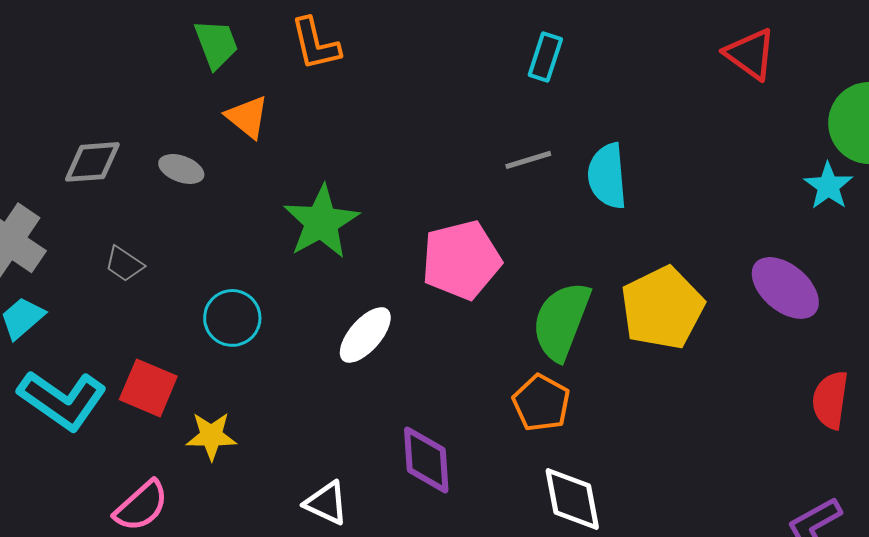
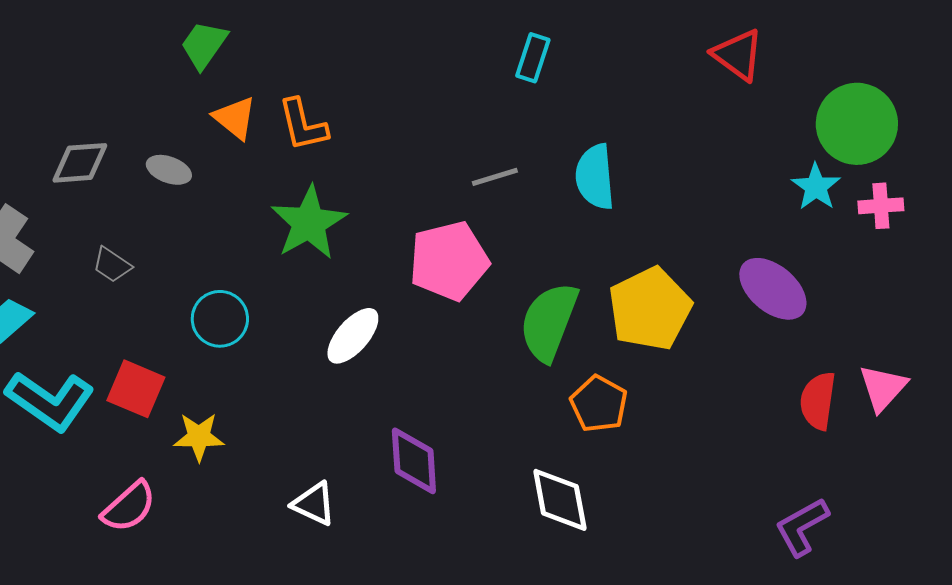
green trapezoid: (216, 44) -> (204, 45), turned -124
orange L-shape: (315, 44) -> (303, 125), moved
gray line: (528, 160) -> (495, 177), moved
orange pentagon: (541, 403) -> (599, 404), moved

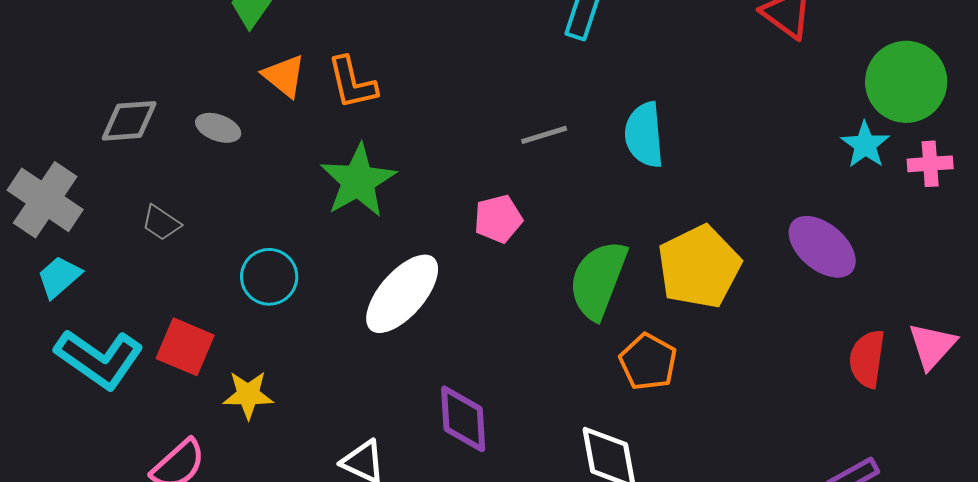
pink pentagon: (449, 261) -> (498, 219), size x0.6
white ellipse: (353, 336) -> (402, 294), size x1.4

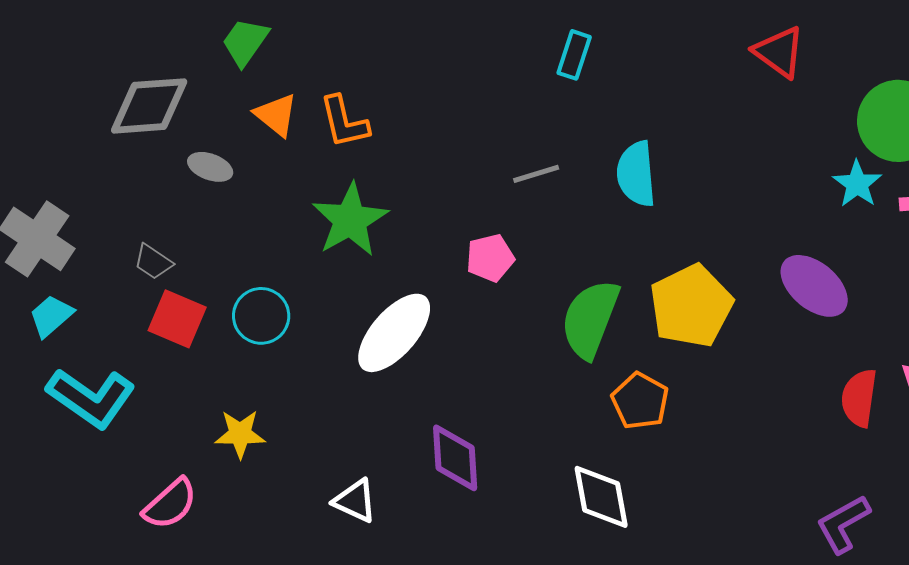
gray diamond: (129, 121) -> (149, 106), moved, size x1.4
red square: (185, 347) -> (177, 319), moved

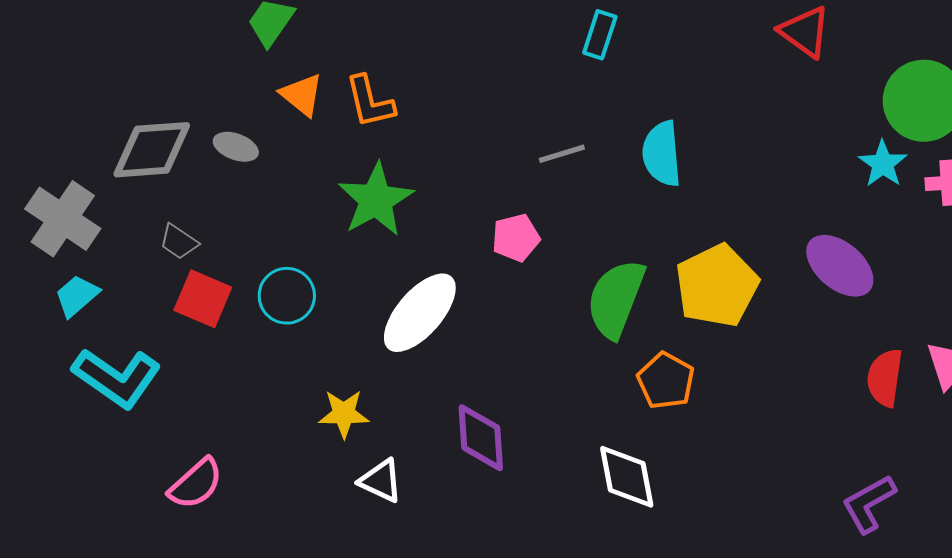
gray diamond: (149, 106) -> (152, 150), moved
yellow star: (240, 434) -> (344, 414), moved

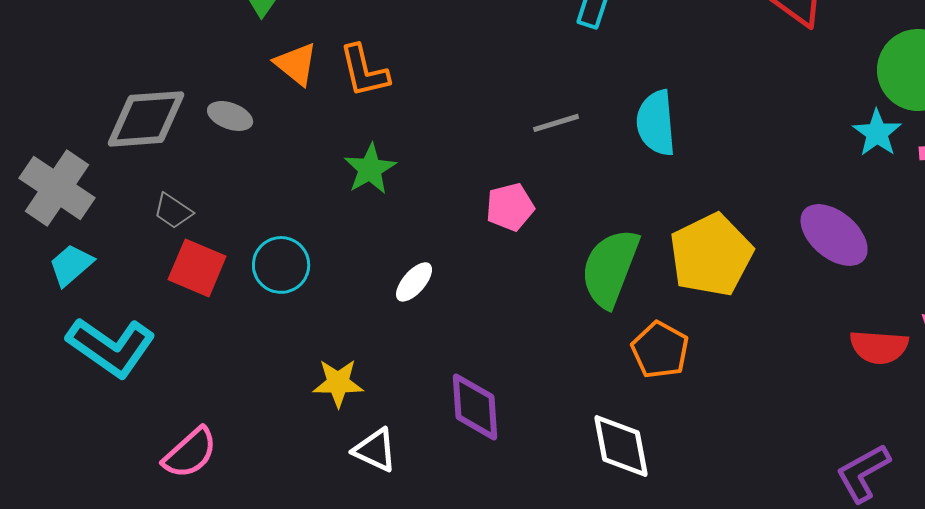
green star: (376, 200) -> (370, 169), size x0.7
white ellipse: (420, 313) -> (414, 282), size x0.5
red semicircle: (885, 378) -> (879, 347), turned -94

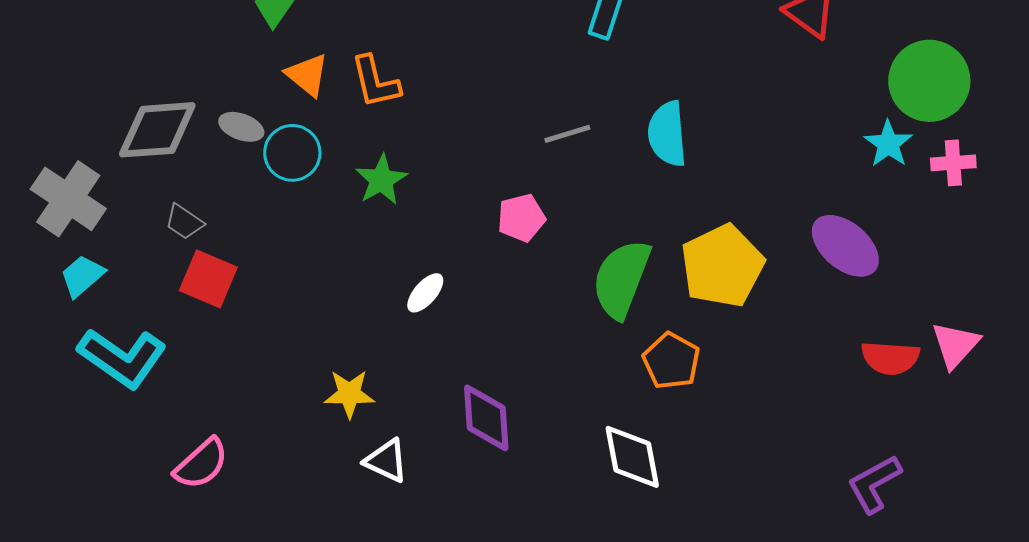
cyan circle: (281, 265) -> (292, 153), moved

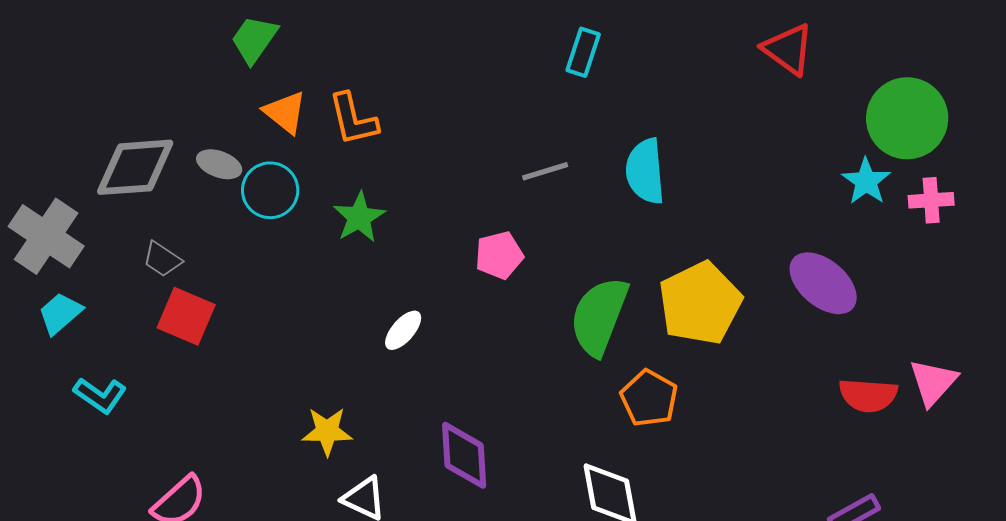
cyan L-shape: (122, 358) -> (100, 395), size x0.6

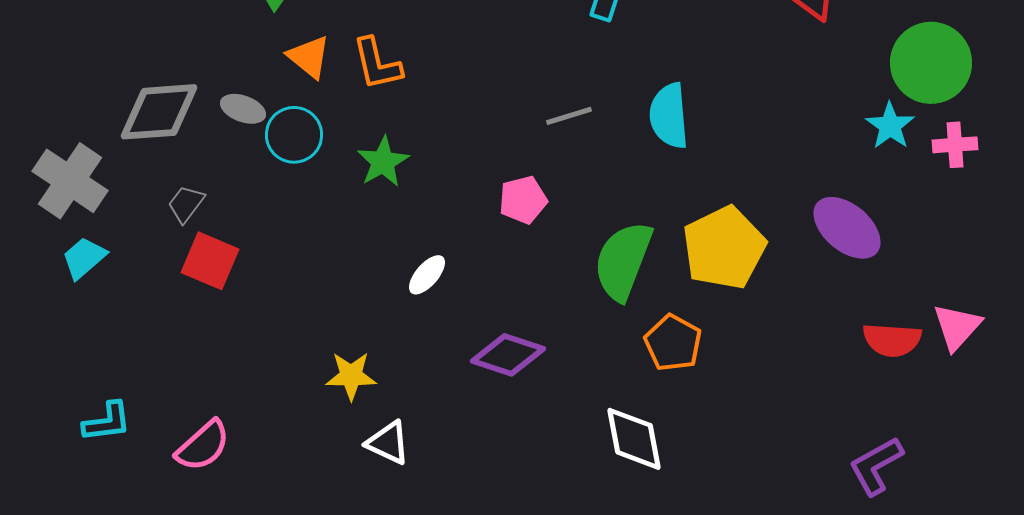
gray trapezoid: (162, 259) -> (186, 204), turned 93
cyan L-shape: (100, 395) -> (107, 422), moved, turned -42
purple diamond: (464, 455) -> (508, 355), moved, turned -68

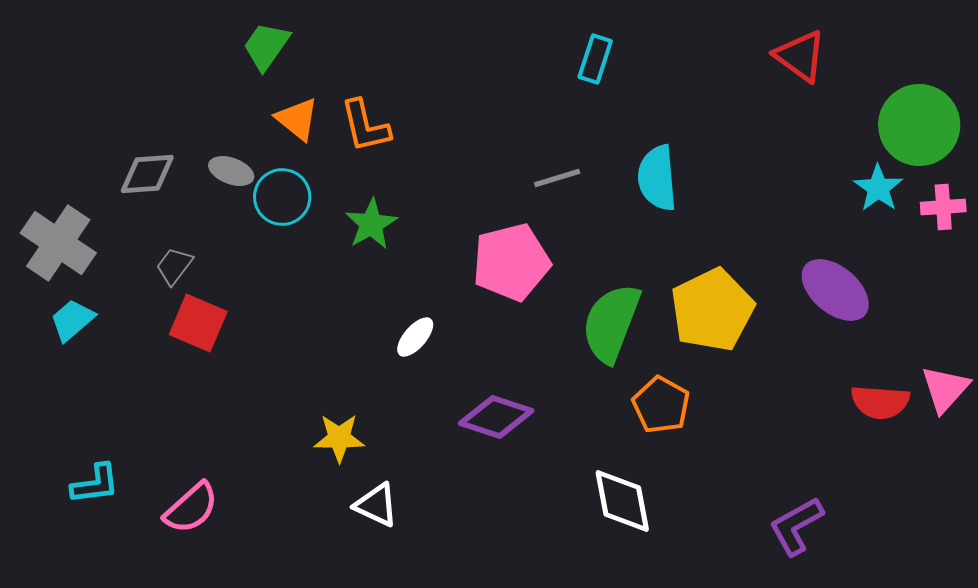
gray diamond: (159, 112) -> (147, 174), size x0.7
pink pentagon: (523, 200) -> (511, 262), size x1.6
purple L-shape: (876, 466) -> (796, 526), moved

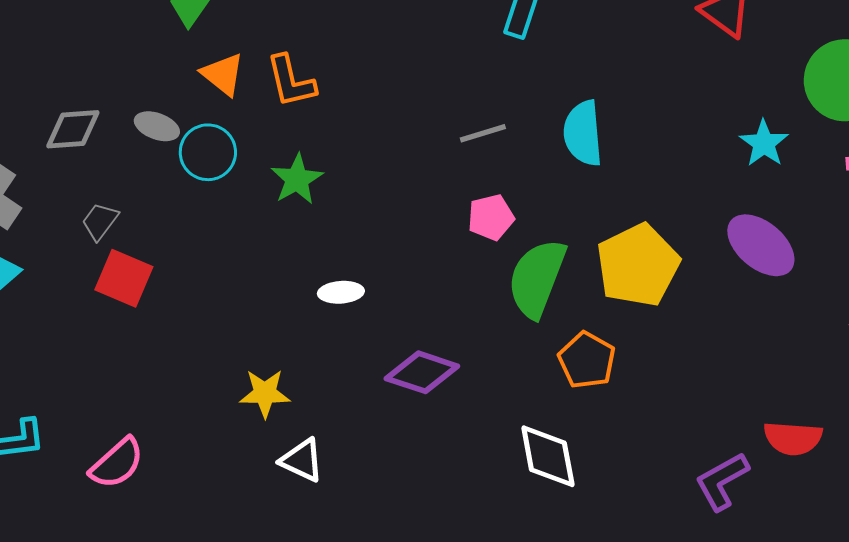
cyan star: (878, 188) -> (764, 143), moved
pink pentagon: (511, 262) -> (491, 217), moved, size x0.6
white ellipse: (415, 337) -> (341, 292), turned 45
red semicircle: (880, 402) -> (793, 438), moved

